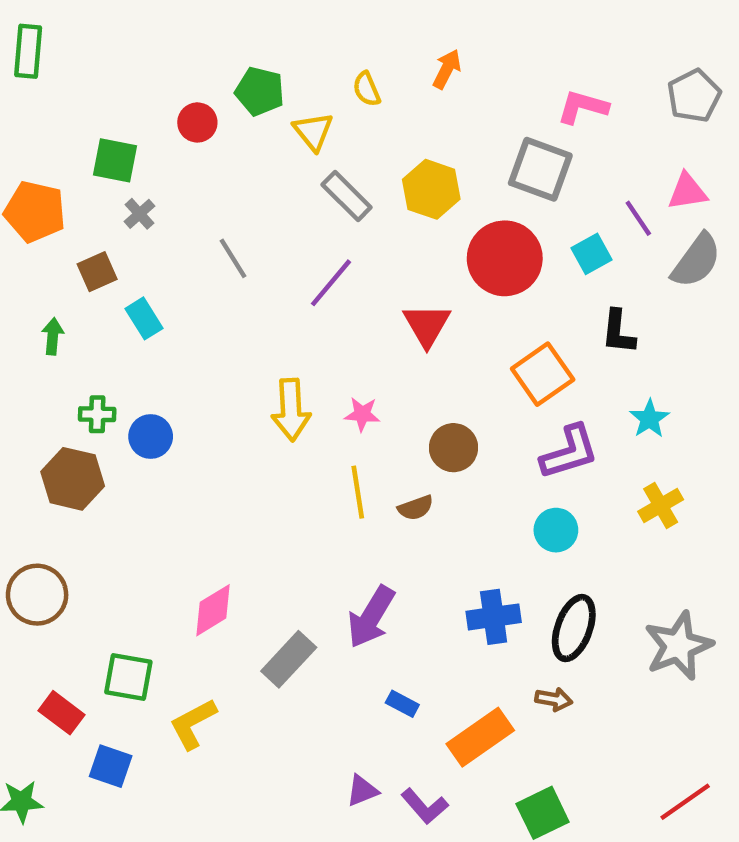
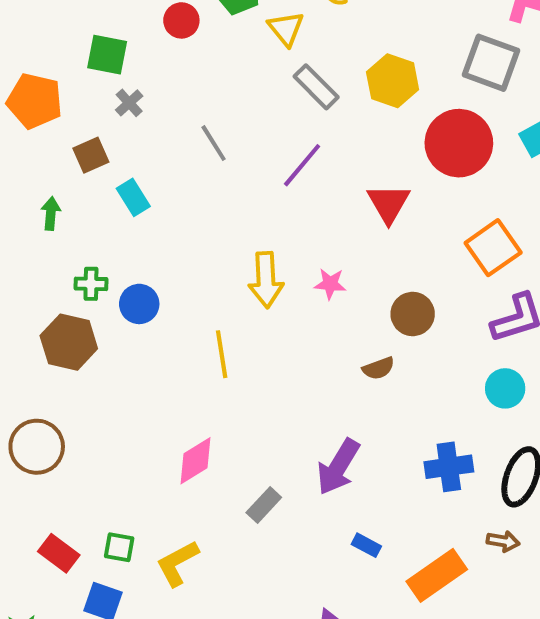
yellow line: (358, 492) -> (222, 354), moved
gray rectangle: (289, 659) -> (264, 505), size x0.7
green square: (128, 677) -> (119, 547), moved, size x0.7

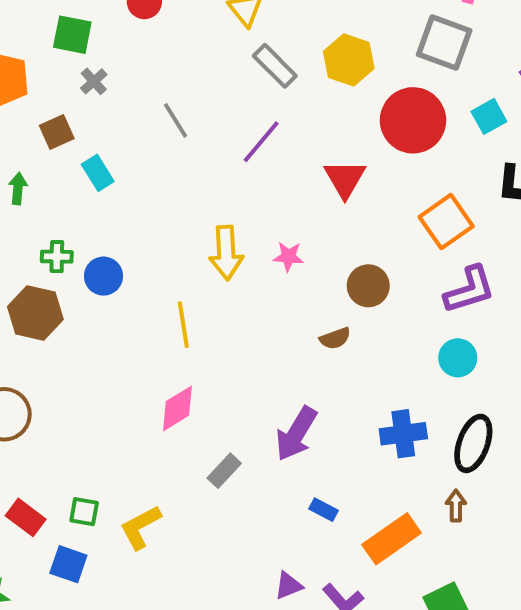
pink diamond: (195, 461) -> (177, 408), moved
brown arrow: (503, 541) -> (456, 506), turned -100

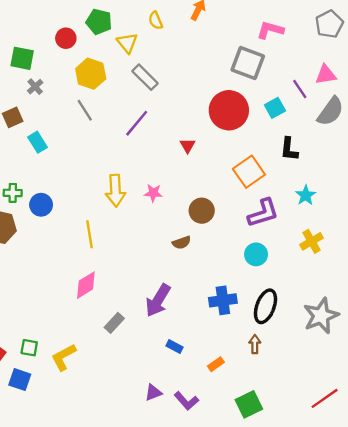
yellow hexagon: (349, 60) -> (91, 74), moved
red triangle: (345, 179) -> (188, 146), size x0.6
orange rectangle: (392, 539) -> (216, 364), size x0.5

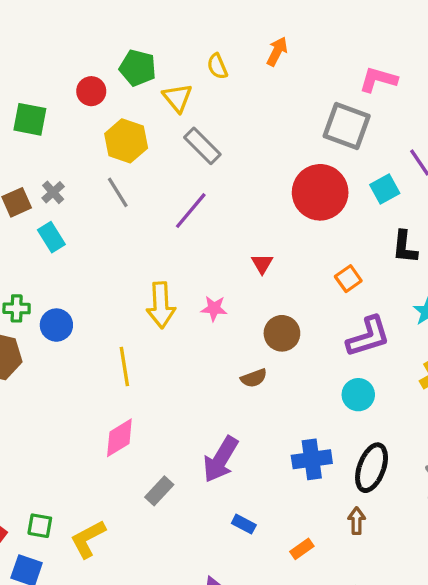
gray cross: (35, 87) -> (53, 192), moved
red triangle: (188, 146) -> (262, 264), moved
orange square: (249, 172) -> (348, 279), size x0.6

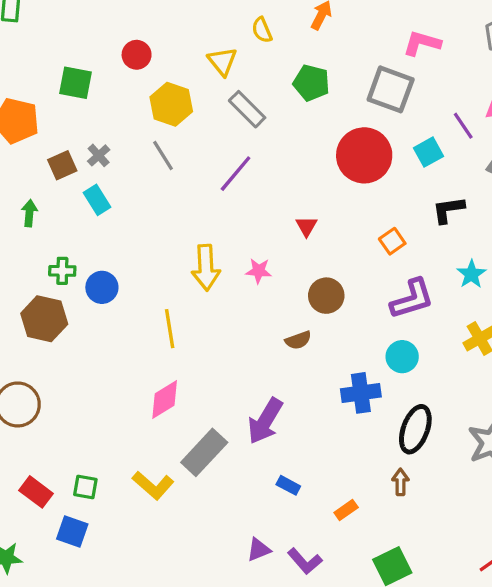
green pentagon: (138, 68) -> (311, 83), moved
black L-shape: (405, 247) -> (448, 210), turned 76
blue cross: (312, 459) -> (361, 393), moved
gray rectangle: (159, 491) -> (204, 452), size x1.6
yellow L-shape: (88, 539) -> (153, 485), moved, turned -111

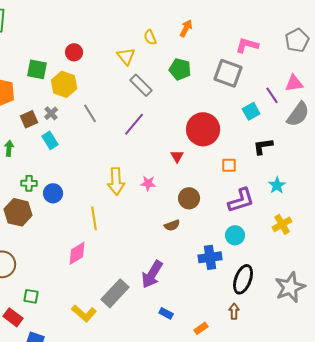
yellow hexagon: (171, 104) -> (64, 84), moved
red circle: (364, 155) -> (203, 129), moved
orange square: (392, 241) -> (229, 165), turned 35
pink diamond: (165, 400) -> (77, 253), moved
green square: (85, 487) -> (31, 296), moved

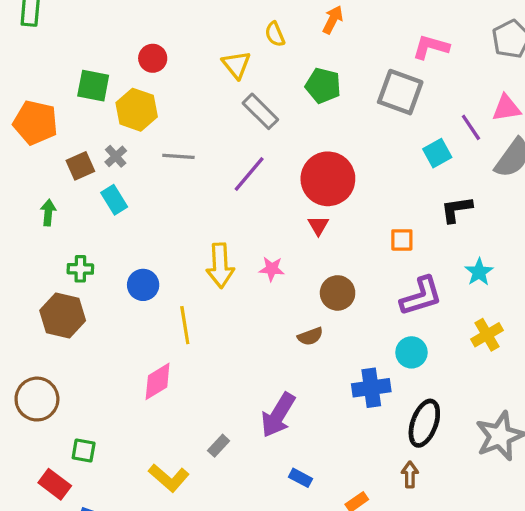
gray line: (90, 113) -> (178, 156), turned -54
red circle: (203, 129) -> (328, 179), moved
blue circle: (53, 193) -> (143, 285), moved
gray rectangle: (115, 293) -> (219, 446), size x0.5

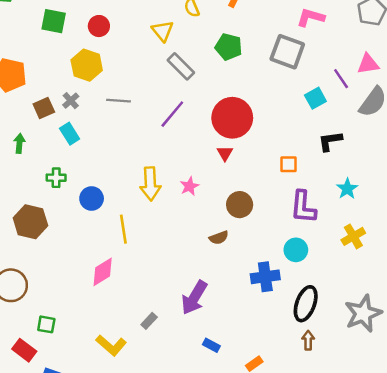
green square: (93, 86) -> (54, 21), moved
green cross: (80, 269) -> (56, 178), moved
pink star: (272, 269) -> (189, 186), turned -30
purple L-shape: (421, 296) -> (303, 207), turned 112
brown arrow: (410, 475) -> (308, 340), moved

